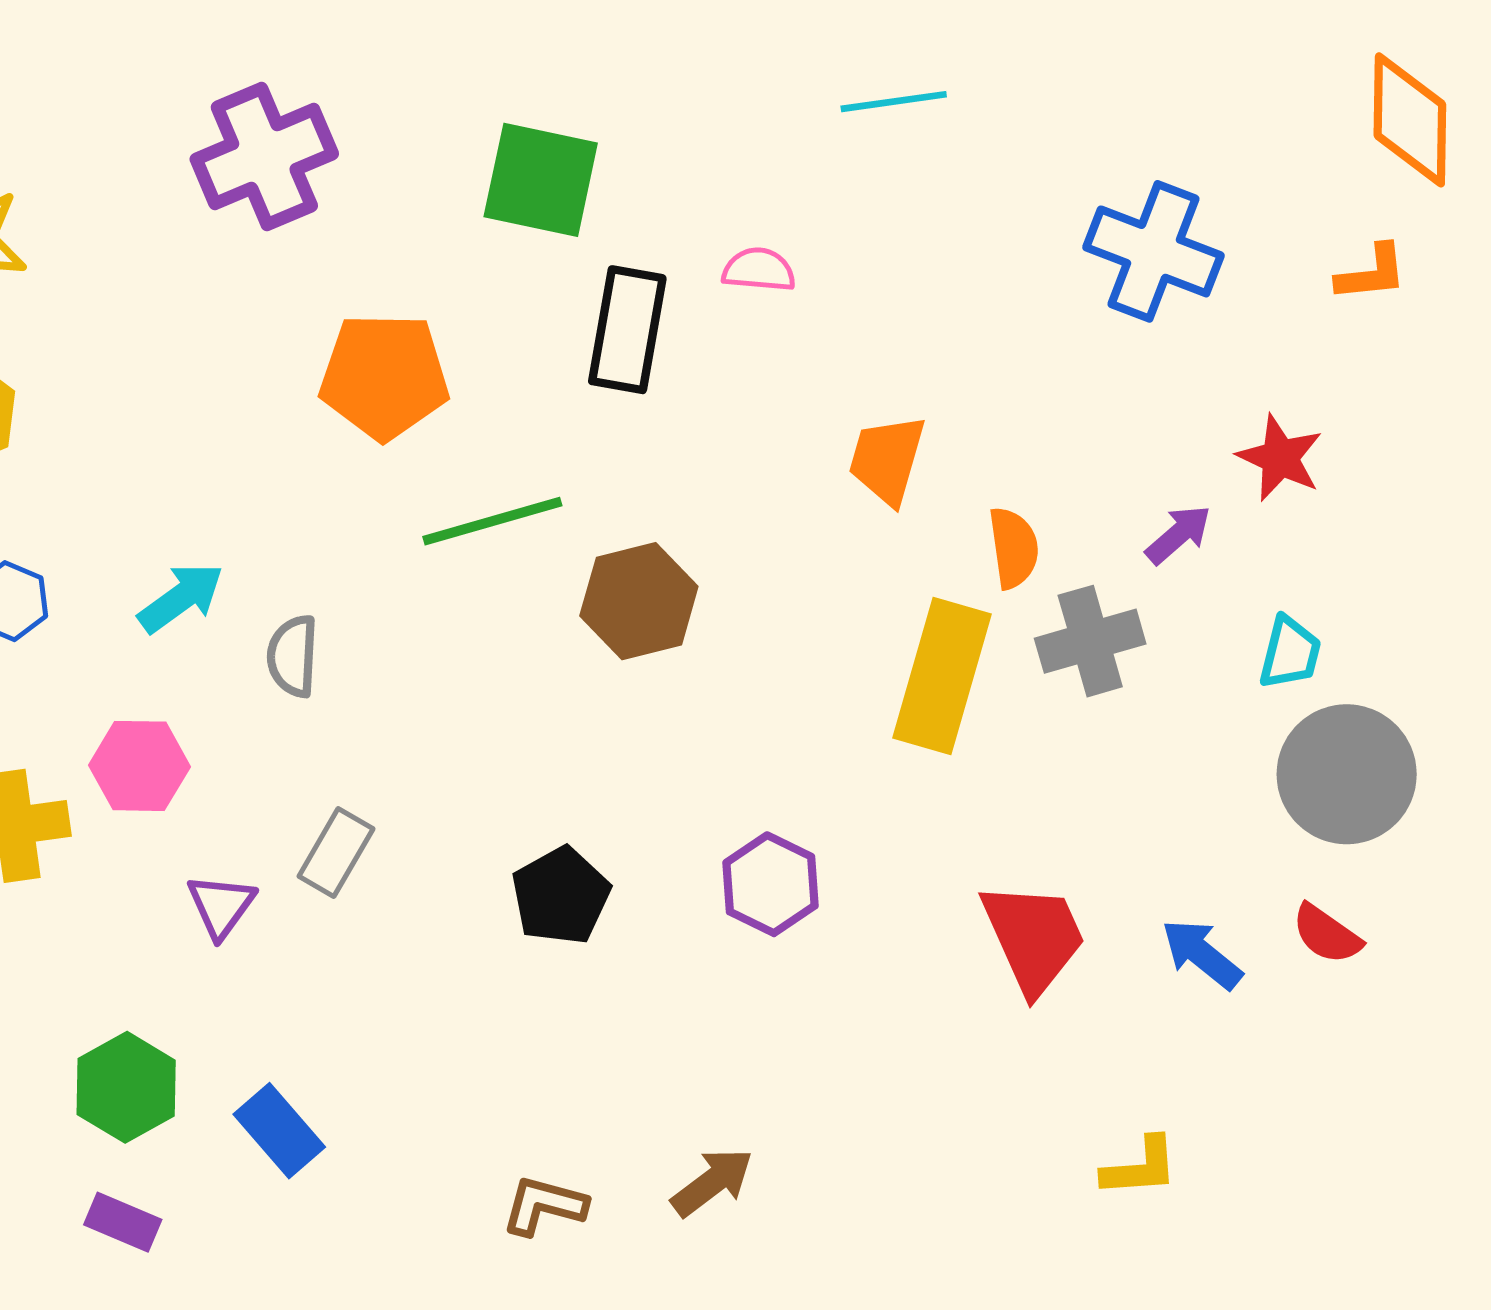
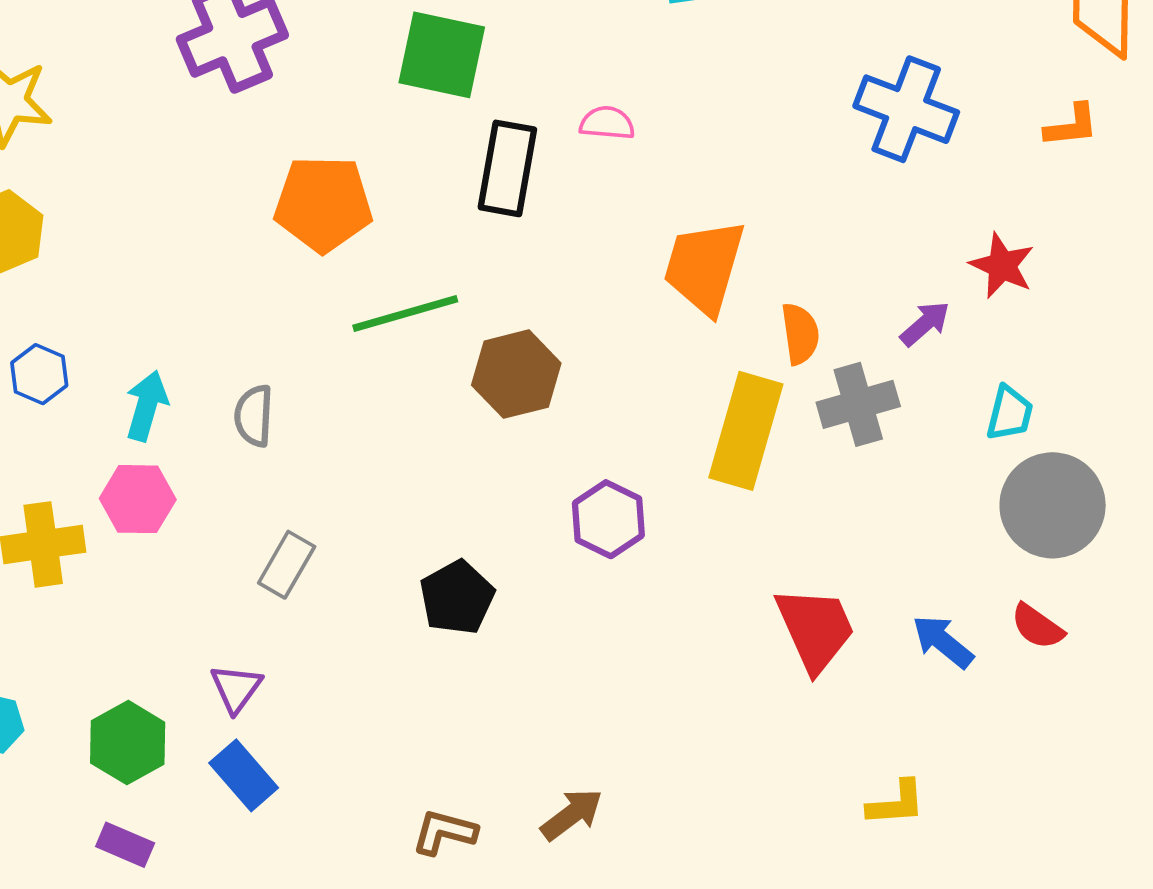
orange trapezoid: (887, 460) -> (704, 267), size x1.4
cyan arrow: (181, 598) -> (147, 406), moved, turned -38
purple hexagon: (771, 884) -> (608, 519), moved
purple triangle: (221, 906) -> (236, 688), moved

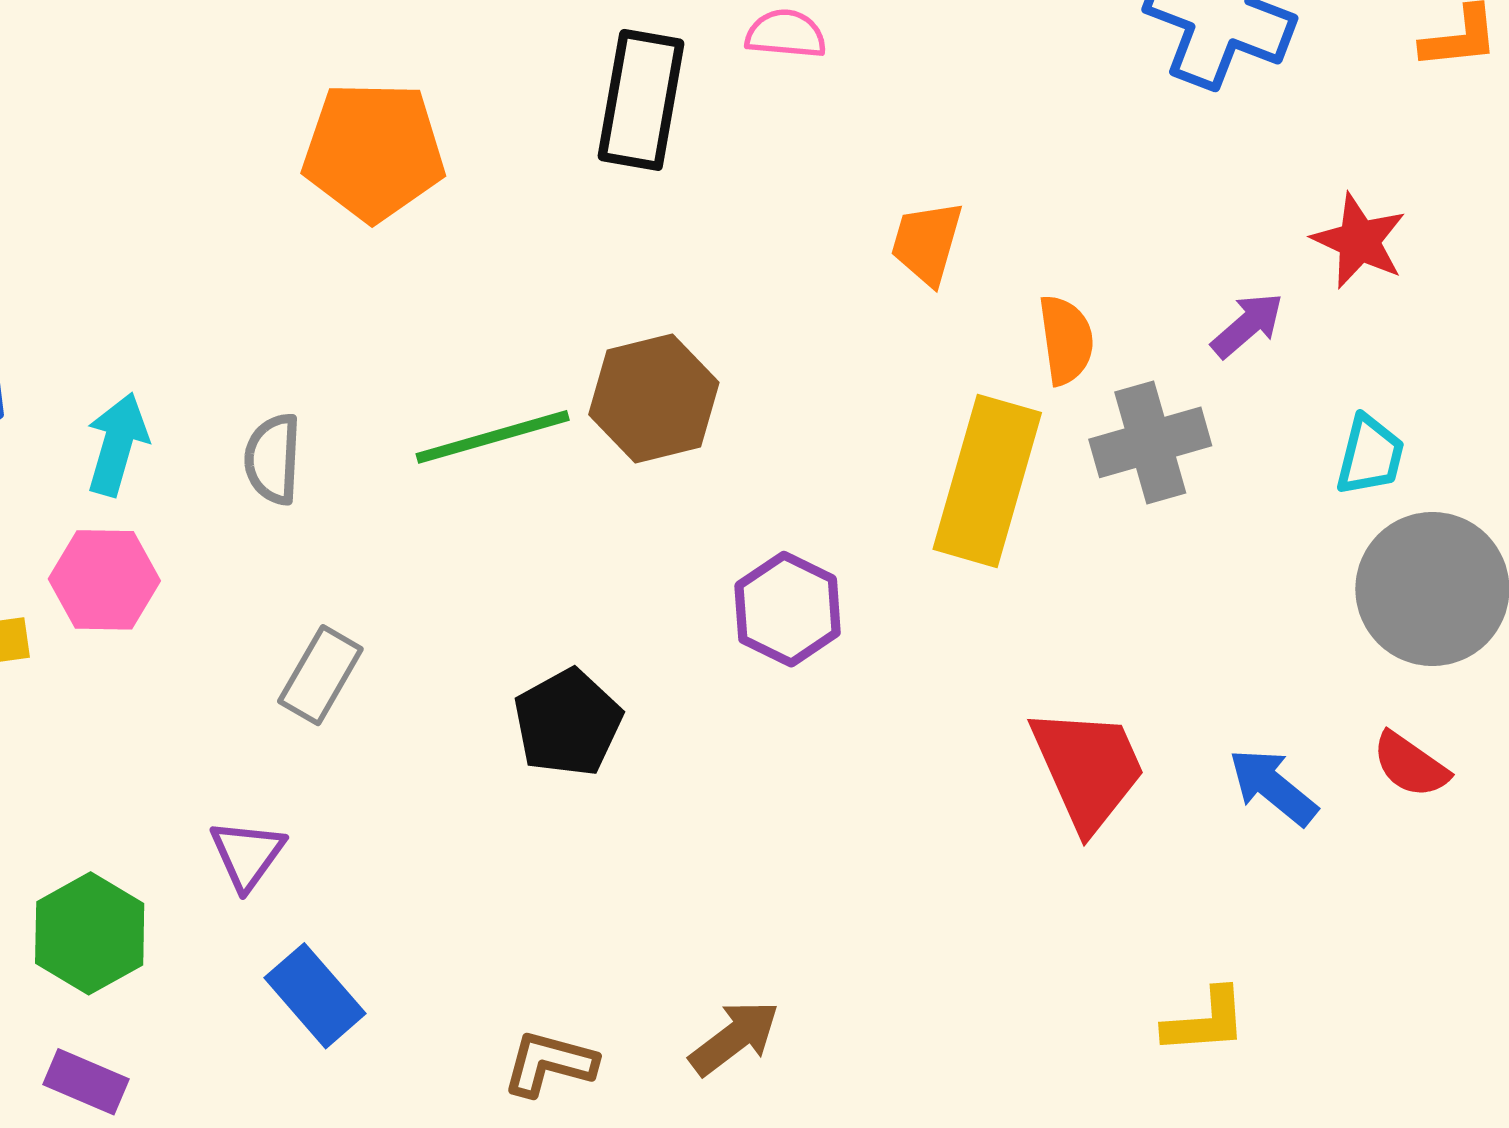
orange trapezoid: (704, 267) -> (927, 243), size x0.6
green line: (405, 314) -> (493, 437), moved
blue rectangle: (244, 775) -> (315, 996), moved

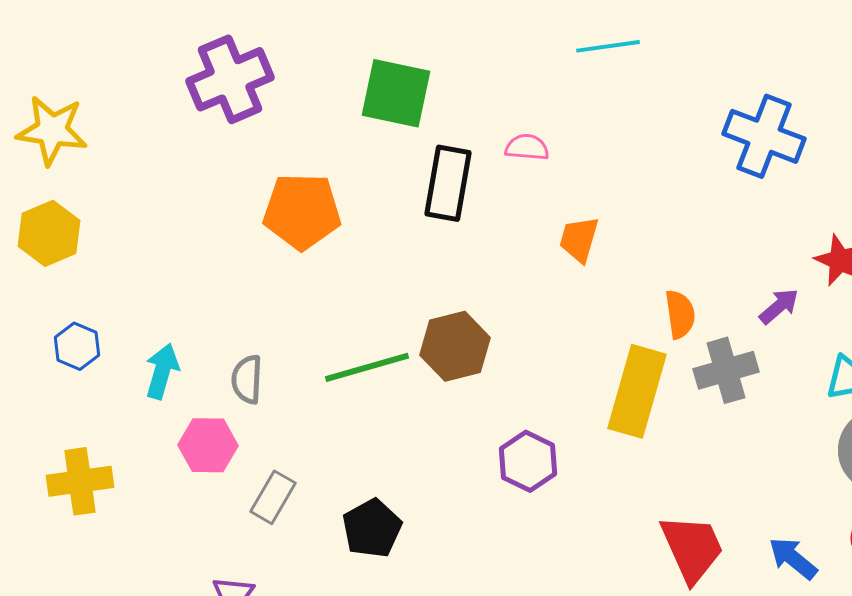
orange trapezoid: (927, 243) -> (579, 239), moved
pink hexagon: (104, 580) -> (208, 445), moved
black pentagon: (568, 723) -> (372, 528), moved

